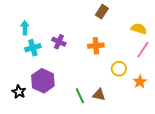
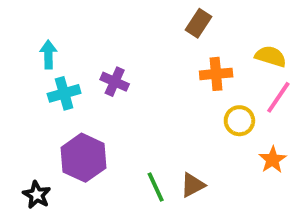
orange cross: (96, 46) -> (216, 74), moved
yellow circle: (119, 69) -> (239, 121), moved
black star: (19, 92) -> (37, 195), moved
brown triangle: (99, 95) -> (193, 185), turned -40

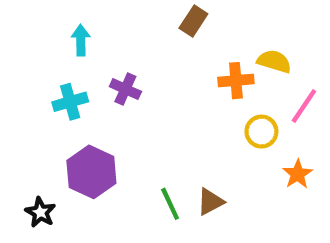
brown rectangle: (199, 23) -> (193, 21), moved
cyan arrow: (48, 54) -> (81, 40), moved
yellow semicircle: (271, 56) -> (274, 61), moved

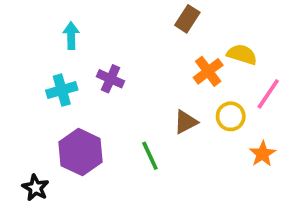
brown rectangle: (193, 21) -> (187, 19), moved
orange cross: (236, 81) -> (208, 71), turned -32
brown triangle: (210, 202) -> (186, 122), moved
green line: (170, 204) -> (150, 156), moved

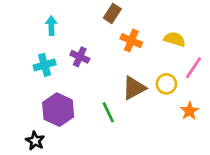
brown rectangle: (187, 19) -> (112, 13), moved
orange cross: (208, 71) -> (131, 41), moved, turned -30
brown triangle: (186, 122) -> (134, 88), size x1.4
black star: (35, 188) -> (35, 141), moved

